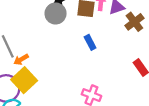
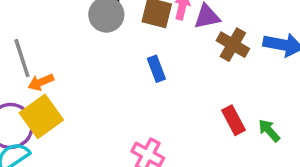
brown cross: (134, 22) -> (233, 45), turned -30

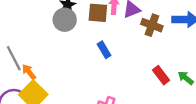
orange arrow: (41, 82) -> (29, 72), turned 84

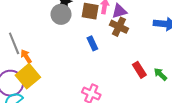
brown cross: (152, 25) -> (119, 27), moved

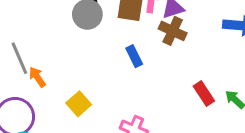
yellow square: (28, 76) -> (79, 104), moved, size x0.7

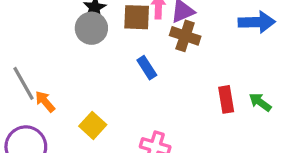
red rectangle: (204, 94) -> (226, 99), turned 30

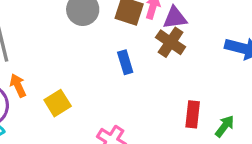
orange arrow: (45, 102) -> (18, 85), moved
green arrow: (260, 102) -> (225, 126), turned 75

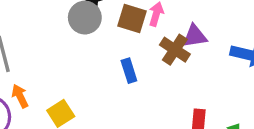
purple triangle: (175, 18) -> (195, 36), moved

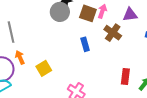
purple triangle: (195, 36) -> (130, 15), moved

